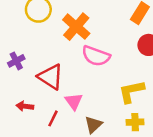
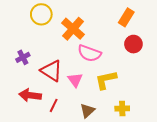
yellow L-shape: (131, 91) -> (106, 80), moved
pink triangle: (74, 101) -> (75, 80), moved
red arrow: (25, 106) -> (30, 95), size x1.5

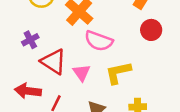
purple cross: (23, 57) -> (30, 40), moved

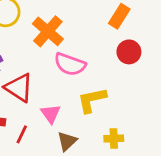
pink triangle: (82, 73) -> (51, 114), moved

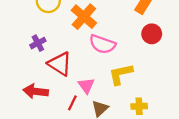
red line: (22, 134) -> (72, 103), moved

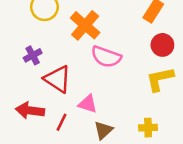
yellow L-shape: (121, 74) -> (160, 79), moved
pink triangle: (86, 86) -> (88, 104), turned -36
red line: (72, 103) -> (61, 122), moved

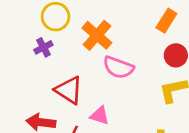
purple cross: (33, 55) -> (43, 47), moved

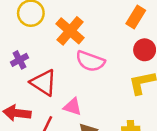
purple cross: (43, 47) -> (19, 60), moved

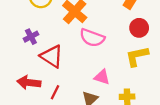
pink triangle: (73, 107) -> (102, 77), moved

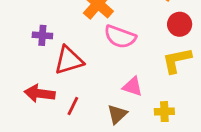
purple cross: (31, 37) -> (42, 35), turned 32
red triangle: (52, 56) -> (69, 60), turned -50

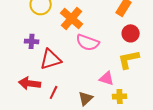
pink triangle: (132, 87) -> (107, 78), moved

